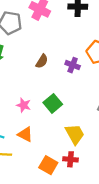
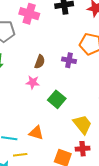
pink star: (24, 105) -> (33, 82), moved

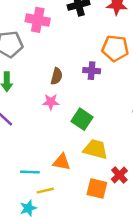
yellow trapezoid: (82, 124) -> (95, 149), moved, turned -30
red cross: (83, 149) -> (119, 175), turned -32

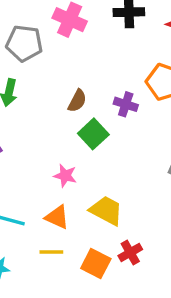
pink star: (51, 102) -> (65, 176), moved
green square: (82, 119) -> (93, 134), moved
yellow line: (45, 191) -> (51, 252), moved

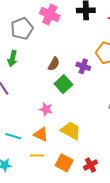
gray pentagon: (24, 43) -> (22, 29), turned -30
red cross: (130, 253) -> (90, 165), moved

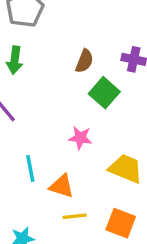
orange triangle: (41, 134) -> (62, 186), moved
cyan line: (13, 136) -> (30, 168), moved, turned 70

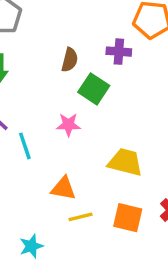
pink star: (80, 138) -> (68, 125), moved
cyan line: (30, 168) -> (25, 146), moved

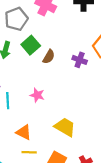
green square: (94, 89) -> (31, 45), moved

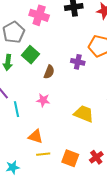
brown semicircle: (49, 57) -> (49, 72), moved
yellow trapezoid: (65, 127) -> (84, 114), moved

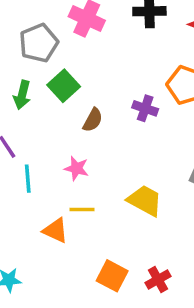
yellow line: (43, 154) -> (82, 210), moved

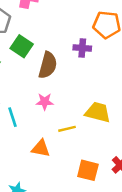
brown semicircle: (93, 120) -> (48, 65), size x1.5
yellow line: (82, 210) -> (67, 129), moved

